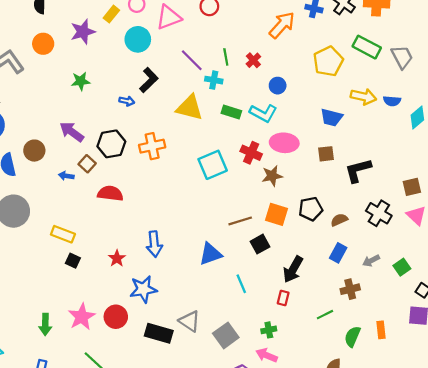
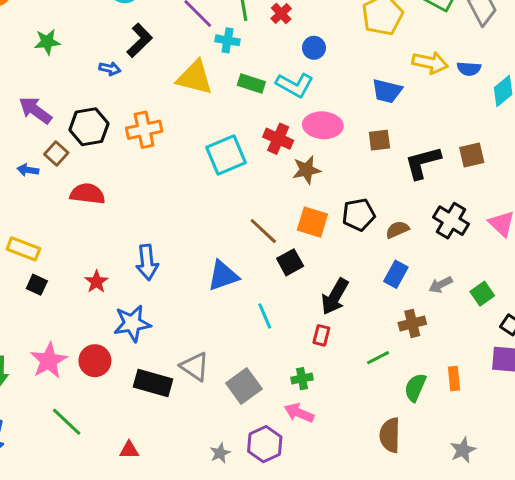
brown square: (412, 187) -> (472, 155), moved
brown line: (240, 221) -> (263, 231), turned 60

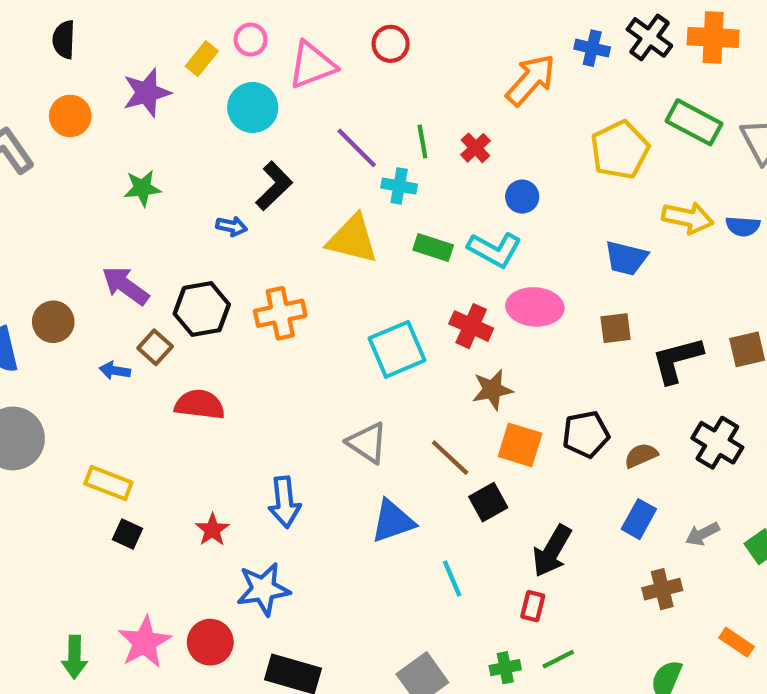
brown star: (306, 170) -> (492, 390), moved
green line: (378, 358) -> (558, 659), moved
gray triangle: (195, 367) -> (367, 443), moved
orange rectangle: (454, 379) -> (736, 642), moved, turned -50

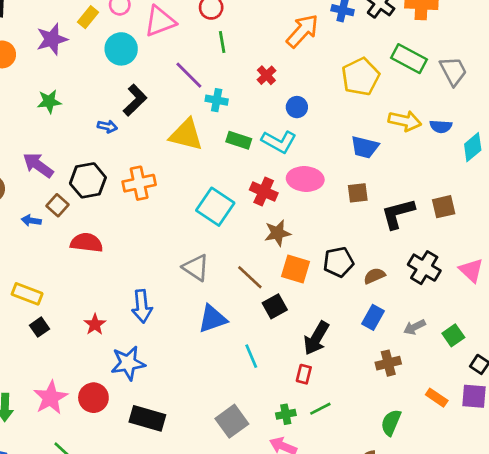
green line: (422, 141) -> (222, 42), moved
cyan square: (397, 349) -> (215, 207), turned -33
black square: (128, 534) -> (39, 327), turned 30

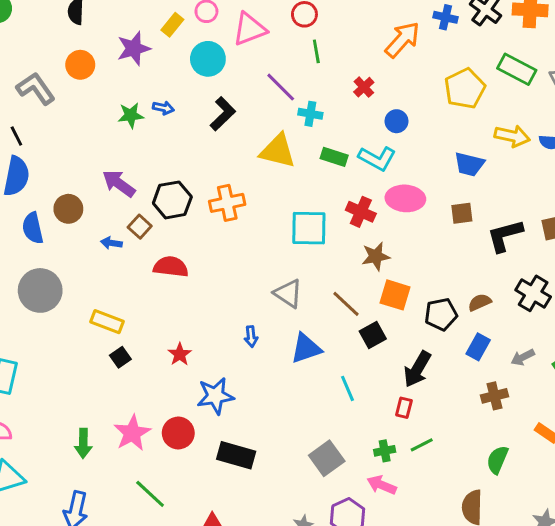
blue arrow: (107, 126) -> (163, 108), moved
cyan square: (215, 207) -> (309, 228), turned -33
black pentagon: (338, 262) -> (441, 314), moved
blue arrow: (142, 306) -> (251, 336), moved, size x0.6

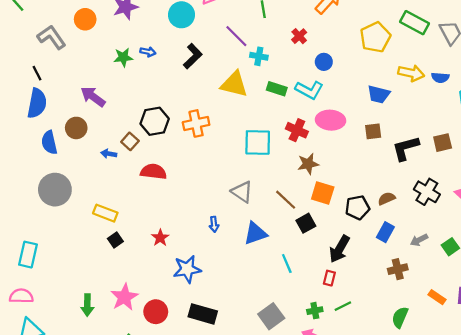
purple arrow: (119, 184) -> (93, 97), moved
red circle: (178, 433) -> (156, 312), moved

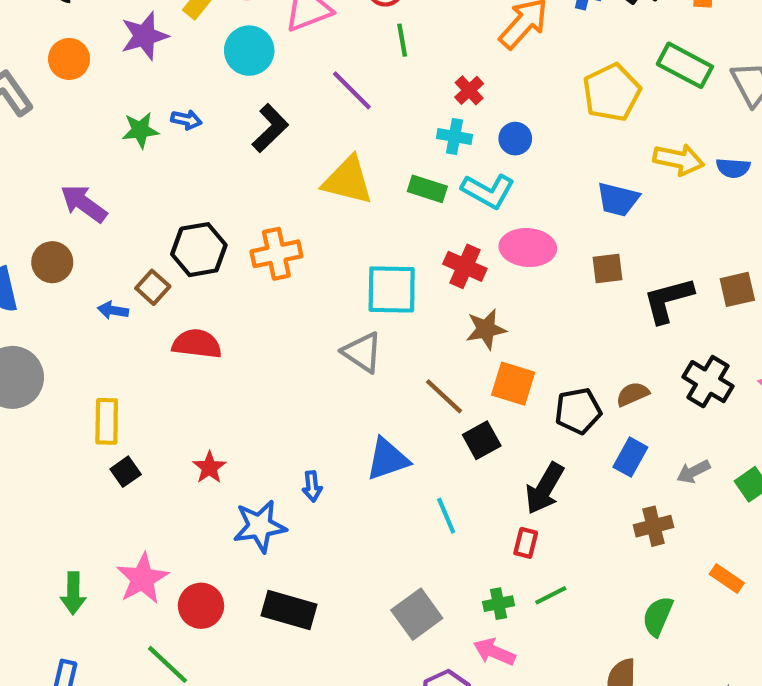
cyan cross: (259, 56) -> (454, 136), moved
gray triangle: (242, 192) -> (362, 352), moved
yellow rectangle: (105, 213) -> (107, 421), turned 70
blue arrow: (214, 224) -> (312, 486), moved

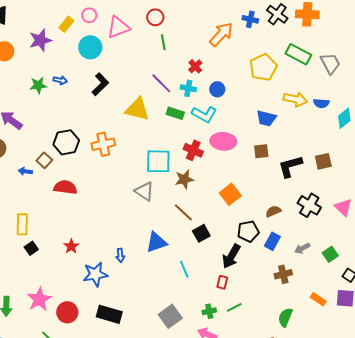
purple line: (352, 90) -> (161, 83), moved
brown star: (486, 329) -> (184, 179), moved
orange square: (513, 384) -> (230, 194), moved, turned 35
black pentagon: (578, 411) -> (248, 231), moved

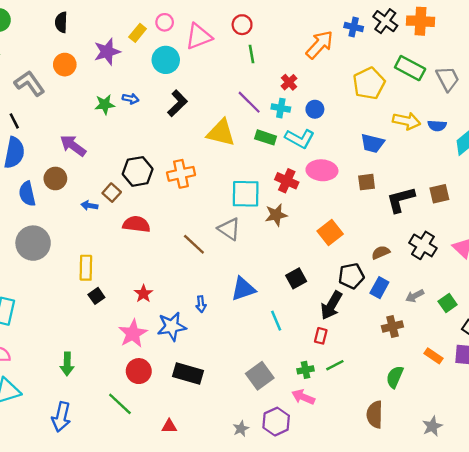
brown line: (183, 212) -> (194, 244), moved
pink star: (39, 299) -> (133, 333), moved

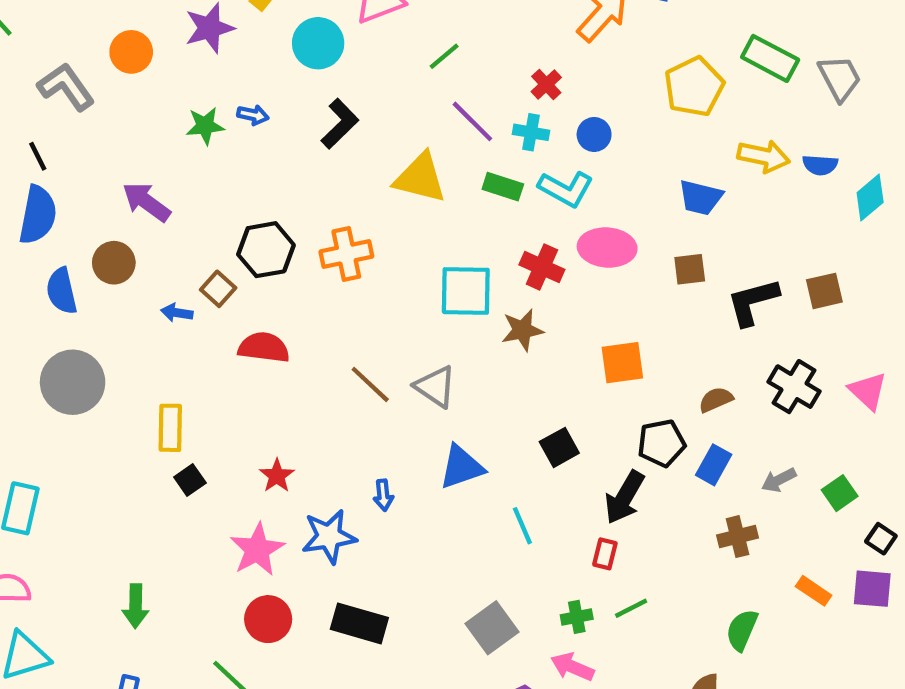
green line: (251, 54) -> (444, 56), moved, turned 60
gray triangle: (229, 229) -> (435, 387), moved
orange square: (330, 233) -> (622, 363), turned 30

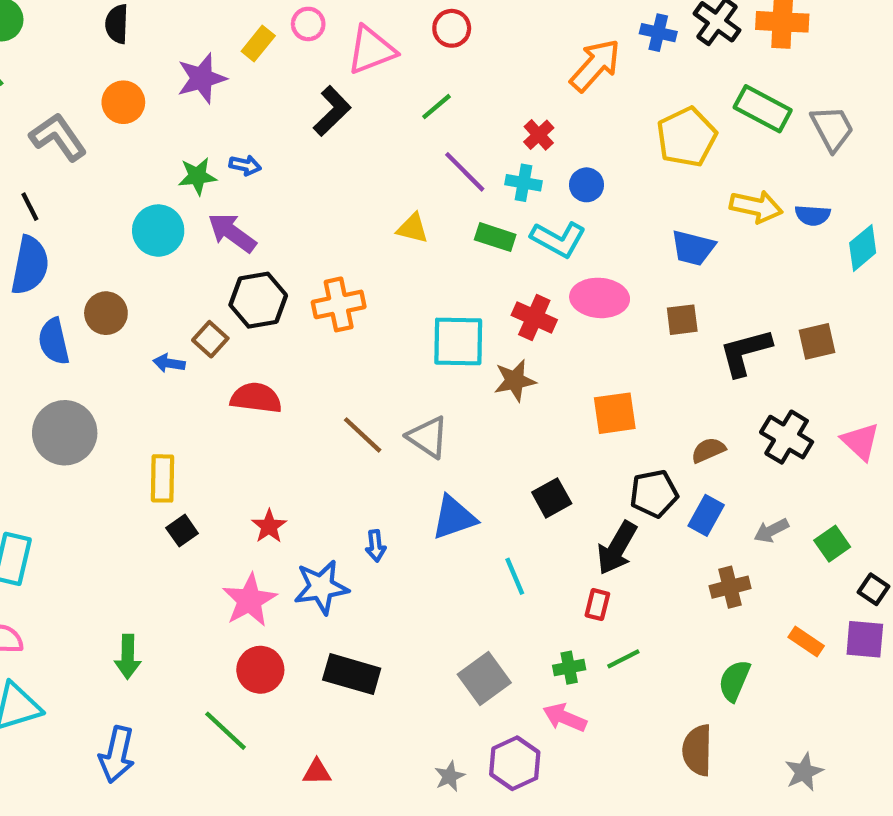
cyan circle: (318, 43) -> (158, 231), moved
black L-shape: (340, 124) -> (332, 111), moved
yellow triangle: (420, 178) -> (413, 228), size x0.6
purple arrow: (146, 202) -> (232, 233), moved

